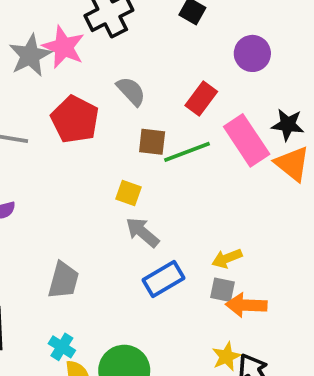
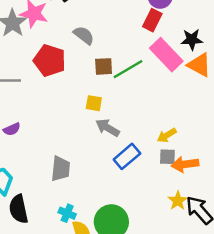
red rectangle: (201, 98) -> (152, 20), moved

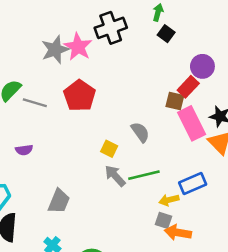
gray semicircle: (84, 35) -> (140, 132), moved
brown square: (104, 66) -> (175, 101), moved
green line: (128, 69) -> (144, 175), moved
blue rectangle: (127, 156) -> (193, 184), moved

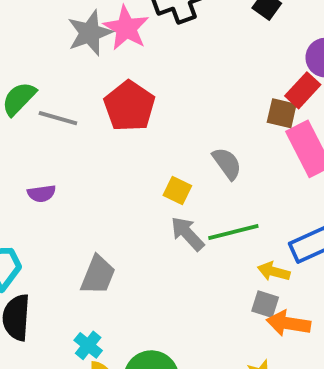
yellow arrow: (169, 200) -> (274, 272), turned 30

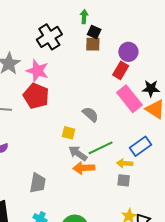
pink star: (126, 28) -> (37, 71), moved
brown square: (282, 113) -> (93, 44), moved
orange arrow: (288, 323) -> (84, 168), moved

